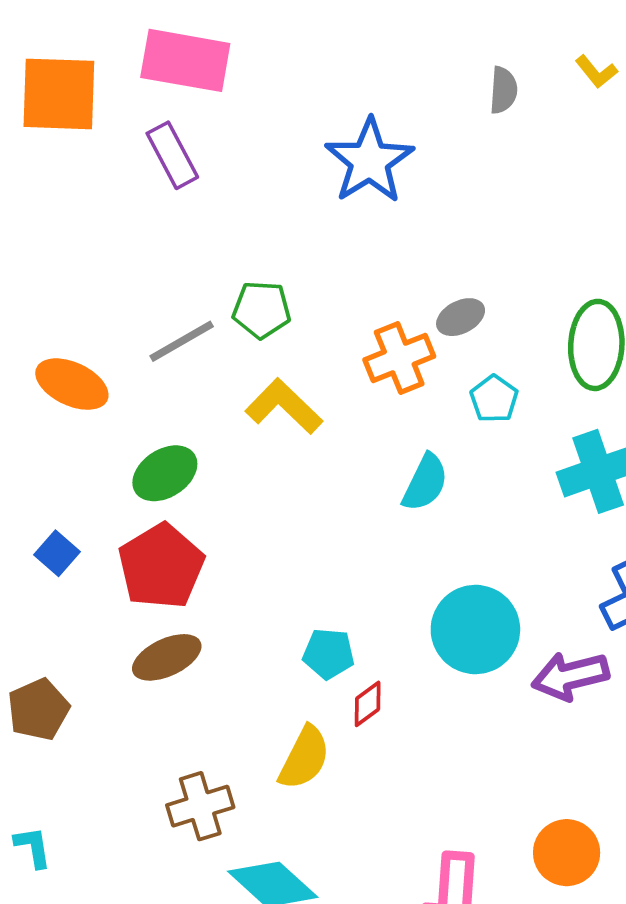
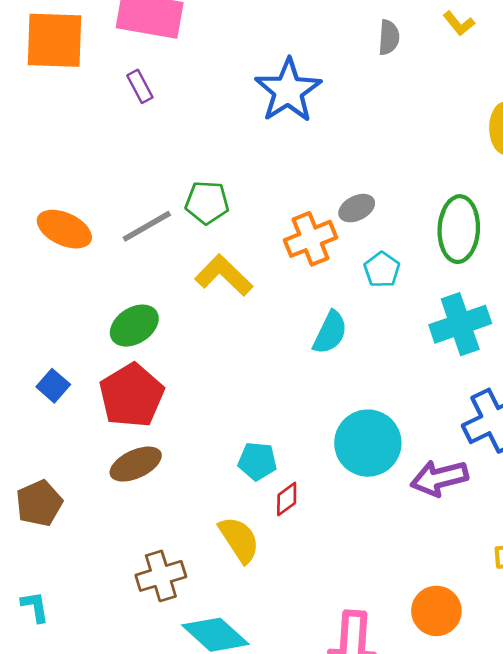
purple rectangle: (172, 155) -> (140, 86), size x0.7
orange ellipse: (72, 384) -> (64, 229), moved
yellow semicircle: (304, 758) -> (239, 540), turned -60

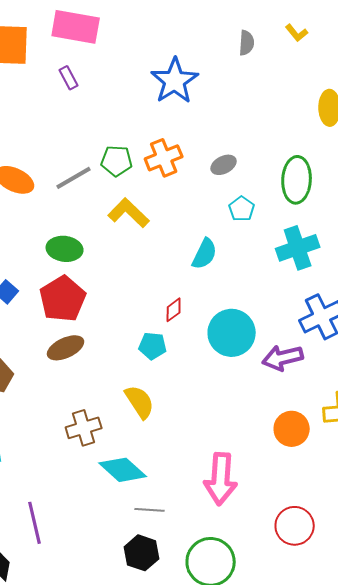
orange cross: (311, 239) -> (164, 158), moved
green ellipse: (134, 326) -> (65, 249), turned 40
red diamond: (287, 499) -> (174, 310), moved
orange circle: (436, 611) -> (292, 429), moved

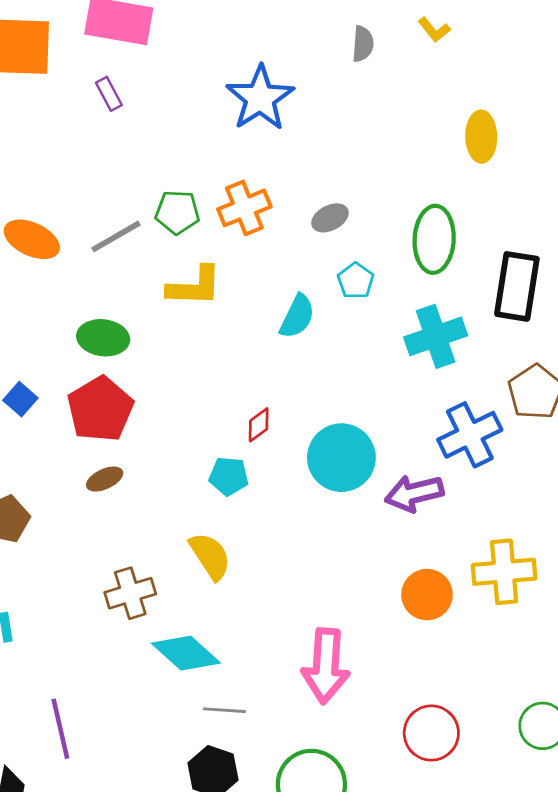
yellow L-shape: (129, 213) -> (194, 286), turned 138
cyan semicircle: (205, 254) -> (297, 316), moved
brown ellipse: (66, 348) -> (105, 479), size x0.7

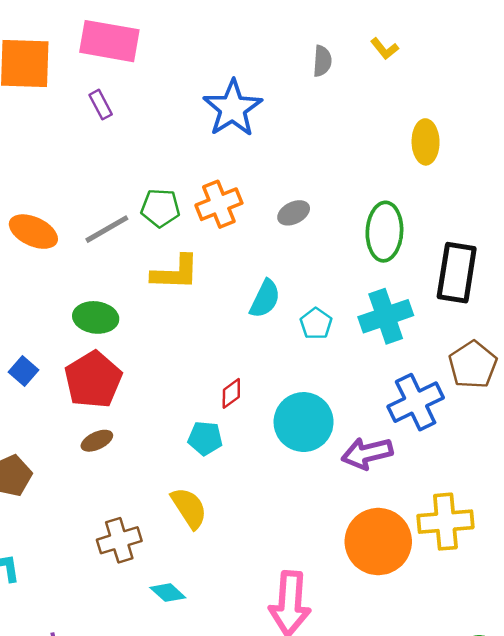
cyan pentagon: (356, 281) -> (316, 324), moved
orange circle: (427, 595) -> (378, 542), size x1.5
cyan diamond: (186, 653) -> (168, 593), size x0.6

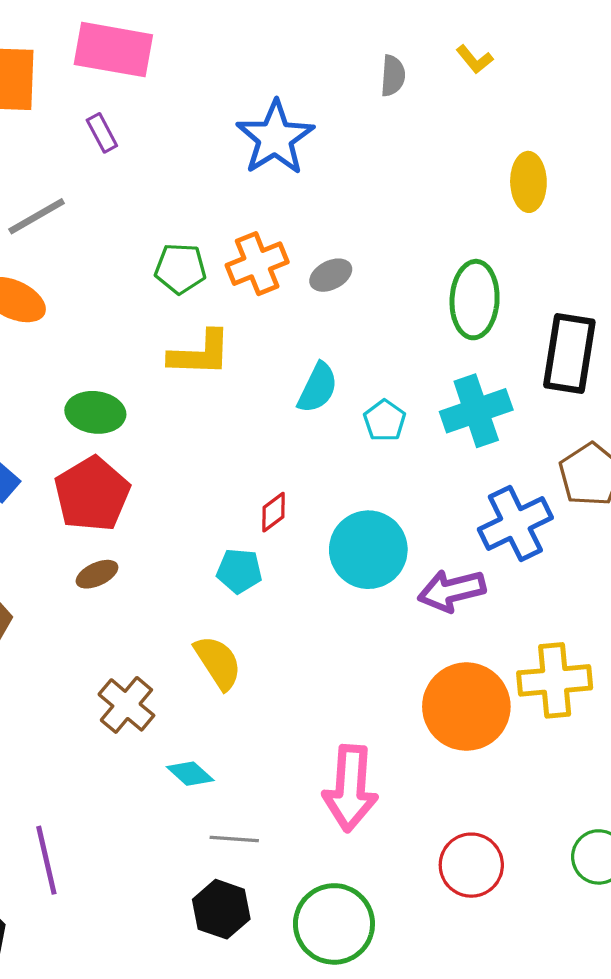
gray ellipse: (294, 213) -> (331, 275), moved
gray line: (107, 229) -> (37, 216), moved
brown cross: (119, 540) -> (126, 705), turned -33

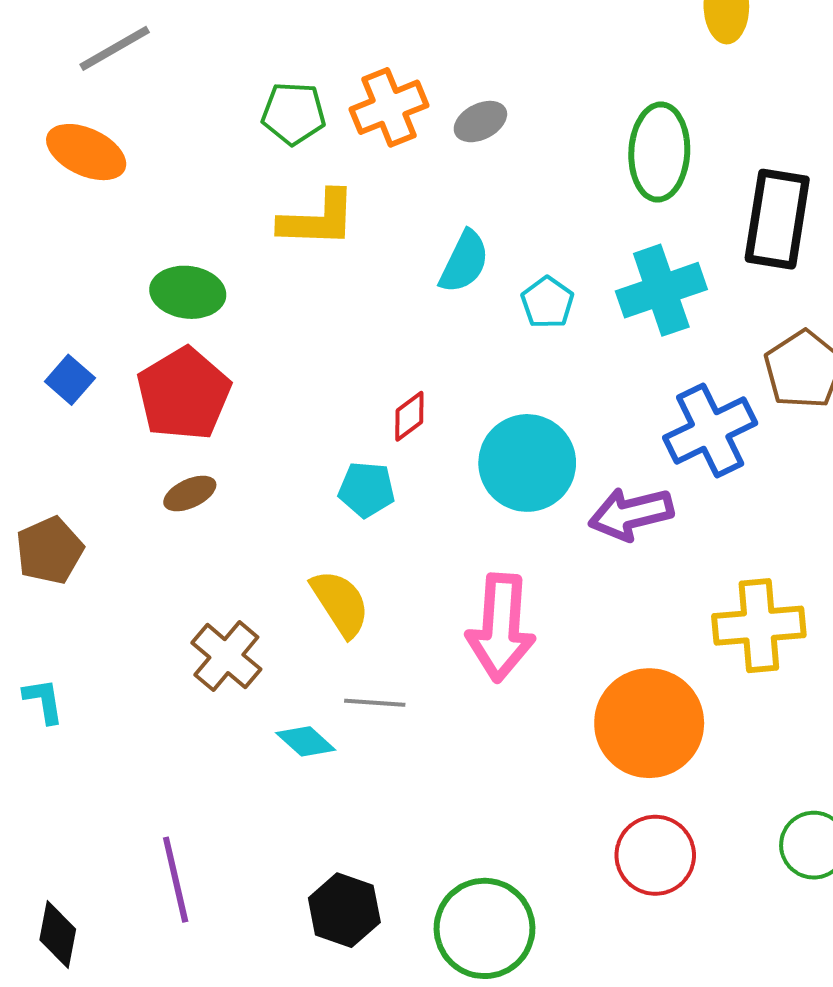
orange circle: (466, 707) -> (649, 723), moved
pink arrow: (350, 788) -> (501, 628), moved
gray line: (234, 839) -> (375, 703), moved
purple line: (46, 860) -> (176, 880), moved

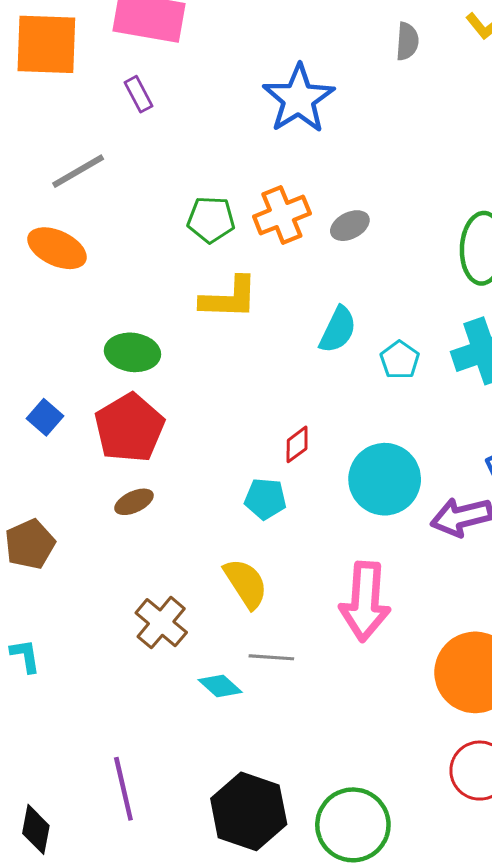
black hexagon: (344, 910) -> (249, 811), size x1.4

